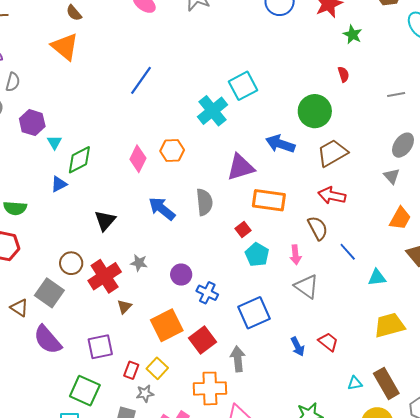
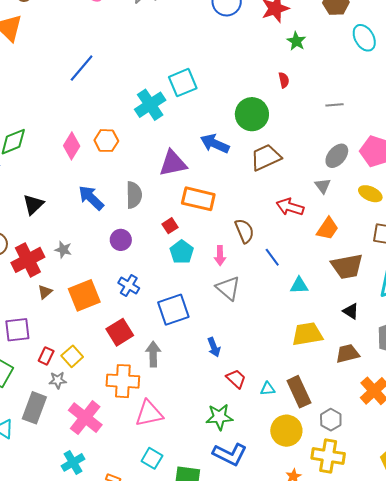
red arrow: (332, 196) -> (290, 207), moved
purple circle: (181, 275) -> (121, 240), moved
orange square: (167, 325) -> (84, 295), moved
red trapezoid: (328, 342) -> (236, 379), moved

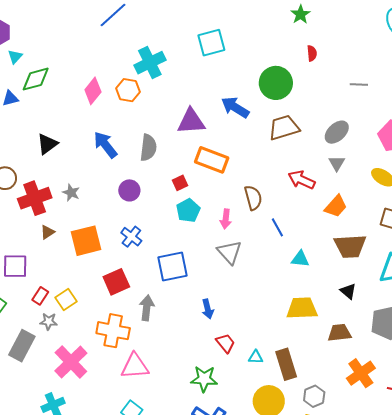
green star: (296, 41) -> (300, 14), moved
cyan cross: (150, 105) -> (150, 63), moved
gray ellipse: (337, 156) -> (337, 132), moved

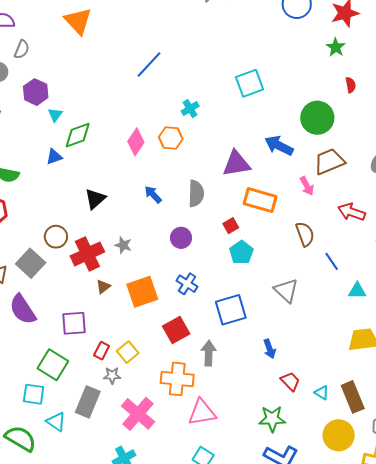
cyan cross: (150, 63) -> (190, 109), size x0.6
blue arrow: (105, 145) -> (153, 194), size x0.7
pink arrow: (226, 219) -> (307, 186), moved, turned -30
cyan triangle: (256, 357) -> (322, 393), turned 35

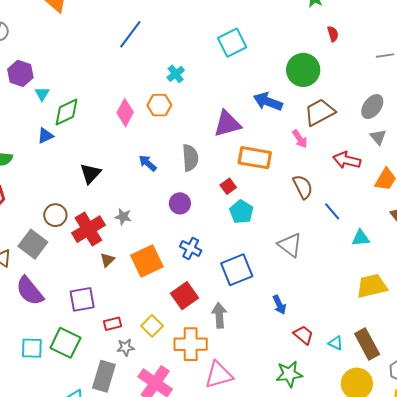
red rectangle: (102, 351) -> (112, 324), turned 54
yellow square: (128, 352) -> (152, 326), moved
cyan square: (34, 394) -> (32, 348), moved

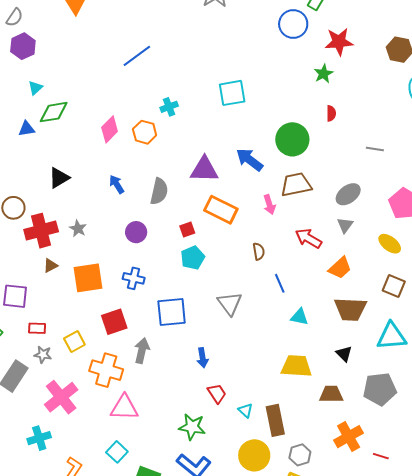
purple hexagon: (20, 73) -> (23, 46), moved
brown semicircle: (303, 187) -> (259, 251), size x0.7
blue cross: (191, 248) -> (134, 278), turned -30

